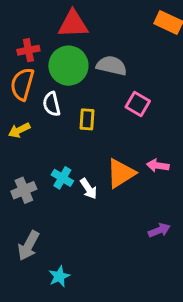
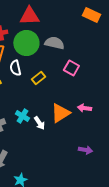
yellow rectangle: (87, 119) -> (38, 78), turned 48
purple arrow: (159, 230) -> (85, 150), turned 32

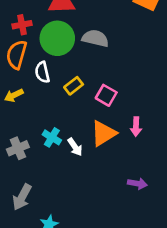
pink square: (71, 68) -> (106, 95), moved
pink arrow: (84, 108) -> (136, 127), turned -96

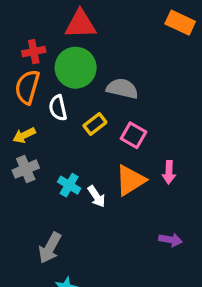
gray semicircle: (95, 38) -> (122, 89), moved
gray cross: (18, 148) -> (26, 169), moved
gray arrow: (22, 197) -> (50, 248), moved

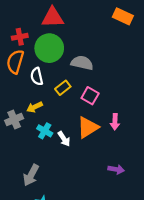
yellow arrow: (24, 135) -> (34, 107), moved

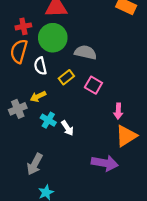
orange triangle: (88, 127) -> (126, 136), moved
purple arrow: (116, 169) -> (105, 163), moved, size x1.6

